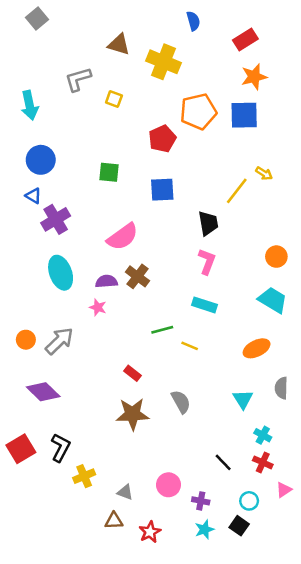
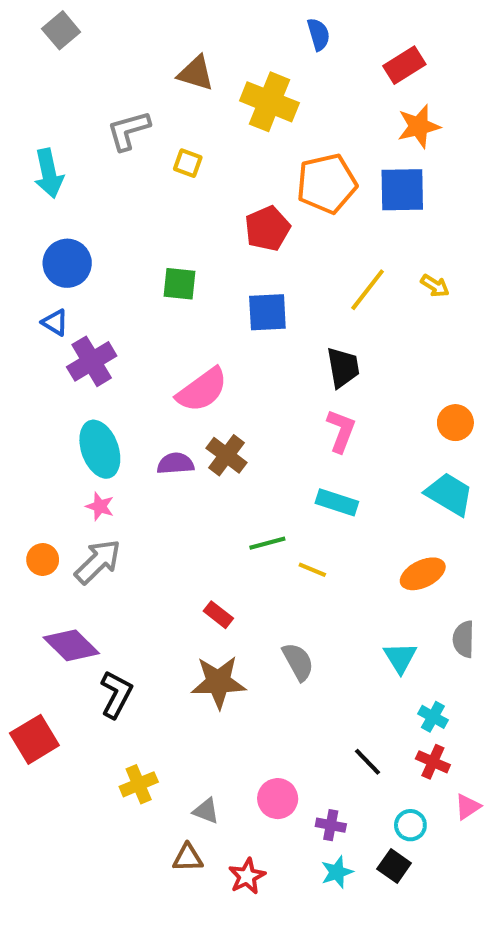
yellow line: (237, 191) -> (368, 290), moved
pink star: (98, 307) -> (100, 506), moved
black L-shape: (61, 448) -> (116, 694), moved

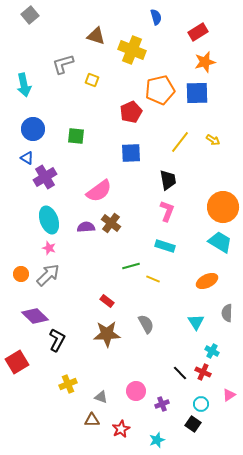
green square: (180, 284) -> (76, 136), moved
orange circle: (455, 423) -> (223, 207), size x1.8
red cross: (433, 762) -> (203, 372), moved
purple cross: (331, 825) -> (162, 404), turned -32
cyan star: (337, 872) -> (157, 440), moved

